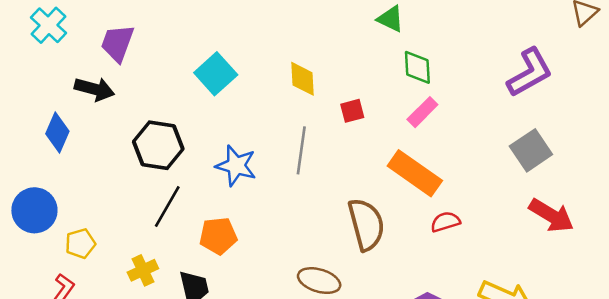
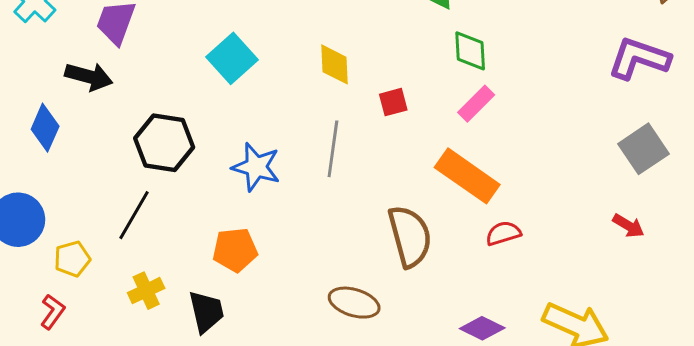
purple L-shape: (530, 72) -> (639, 58), moved, turned -132
gray square: (531, 150) -> (644, 149), moved
black line: (167, 206) -> (134, 215), moved
red arrow: (551, 215) -> (628, 226), size x0.6

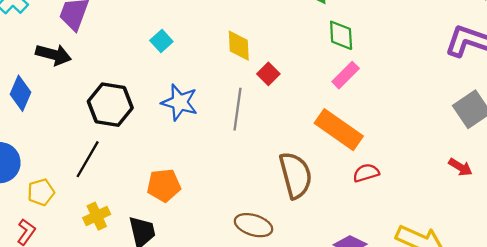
cyan square: (232, 58) -> (161, 41), size x0.6
red square: (393, 102) -> (268, 74), moved, turned -30
blue star: (256, 167) -> (180, 102), moved

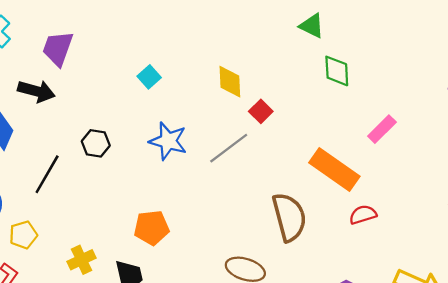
pink rectangle: (346, 75) -> (382, 129), moved
black hexagon: (110, 105) -> (96, 143), size x0.6
gray line: (238, 109) -> (229, 148), turned 45
black line: (88, 159) -> (47, 174), moved

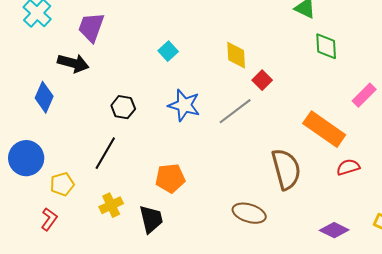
black line: (47, 174) -> (105, 153), moved

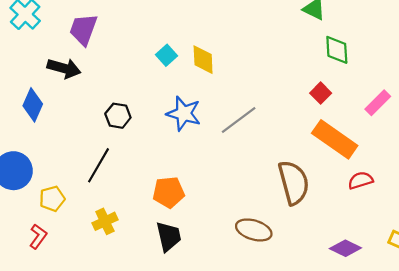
yellow diamond: (236, 55) -> (203, 60), moved
red square: (262, 80) -> (321, 93), moved
black trapezoid: (151, 219) -> (169, 236), moved

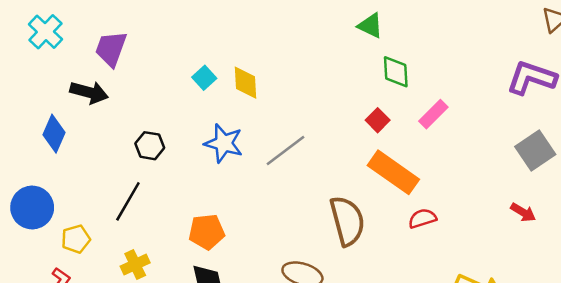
pink rectangle: (378, 103) -> (433, 114), moved

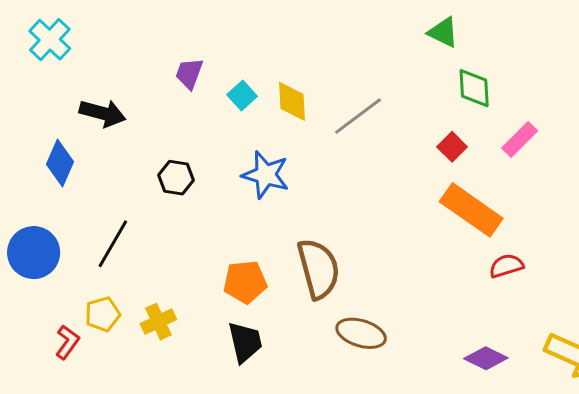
purple trapezoid: (111, 49) -> (189, 73), moved, size x0.7
gray line: (285, 151) -> (358, 116), moved
black line: (128, 201) -> (113, 244), moved
brown semicircle: (347, 221) -> (318, 269), moved
yellow pentagon: (76, 239) -> (103, 314), moved

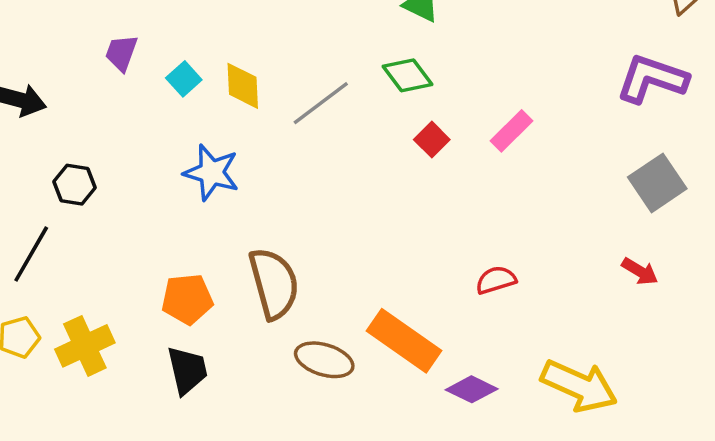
green diamond: (474, 88) -> (407, 75), moved, turned -33
black hexagon: (176, 178) -> (74, 185), moved
orange rectangle: (471, 210) -> (404, 341), moved
yellow cross: (158, 322) -> (85, 346), size x1.4

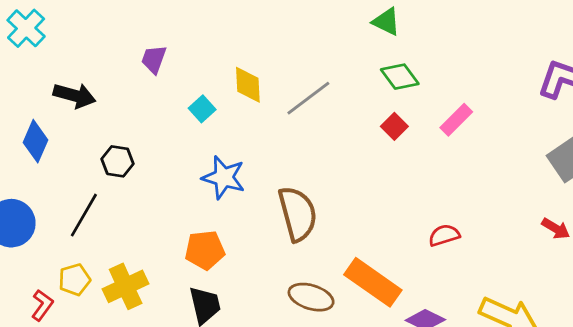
green diamond: (407, 75) -> (400, 77), moved
cyan square: (184, 79) -> (202, 109), moved
blue star: (212, 172) -> (224, 177), moved
brown semicircle: (274, 283) -> (298, 214), moved

